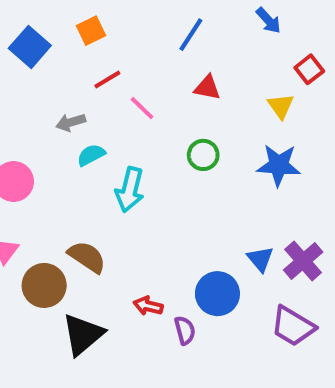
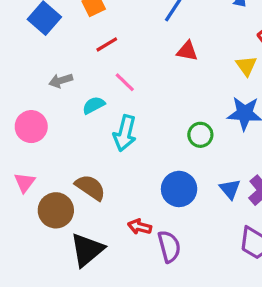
pink line: (142, 108) -> (125, 82), moved
gray arrow: (71, 122) -> (61, 81), moved
green circle: (203, 155) -> (200, 135), moved
blue circle: (217, 294) -> (179, 189), moved
purple semicircle: (185, 330) -> (169, 246), size x1.4

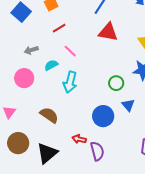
red triangle: (187, 51) -> (108, 32), size x1.5
pink circle: (31, 127) -> (24, 78), moved
blue triangle: (230, 189) -> (128, 105), moved
brown circle: (56, 210) -> (18, 143), moved

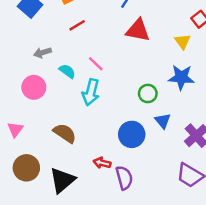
pink line: (70, 51) -> (96, 64), moved
cyan semicircle: (51, 65) -> (67, 71), turned 64

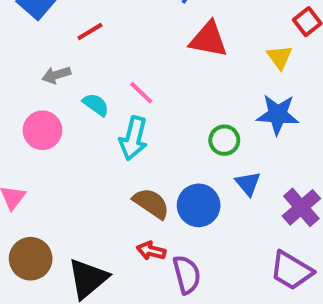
red line: (77, 25) -> (90, 31), moved
brown semicircle: (65, 133) -> (151, 203), moved

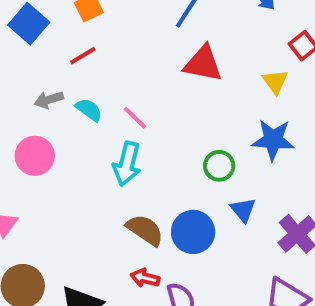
cyan semicircle: (96, 105) -> (89, 110), moved

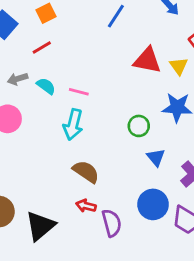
red triangle: (203, 64) -> (147, 60), moved
pink line: (135, 118) -> (79, 92), turned -30
blue circle: (193, 232) -> (153, 204), moved

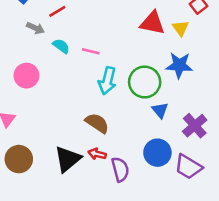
gray arrow: (17, 79) -> (35, 28), moved, turned -138
cyan arrow: (73, 125) -> (107, 81), moved
green circle: (139, 126) -> (145, 82), size x1.6
black triangle: (40, 226) -> (68, 159), moved

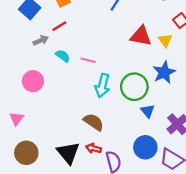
gray arrow: (35, 28) -> (41, 40), turned -48
blue star: (179, 65) -> (164, 72), turned -30
black triangle: (68, 159) -> (68, 153), turned -30

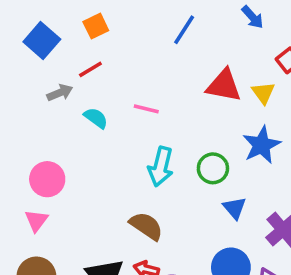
pink line: (88, 60) -> (146, 109), moved
pink circle: (33, 81) -> (47, 179), moved
green circle: (134, 87) -> (213, 168), size x0.7
pink triangle: (16, 119) -> (36, 221), moved

